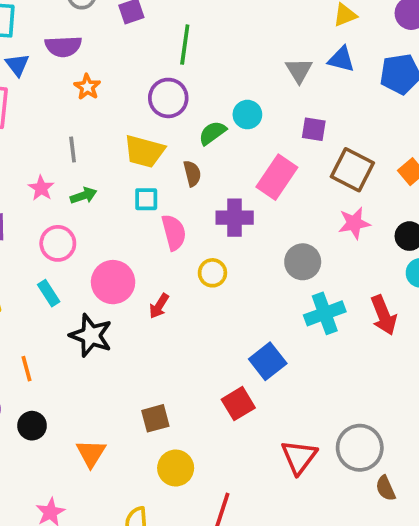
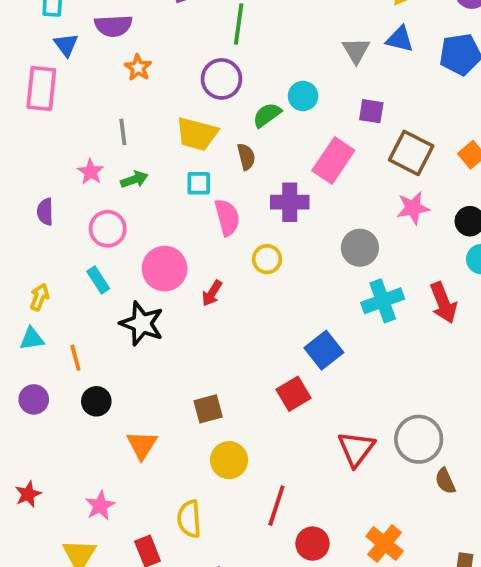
black circle: (32, 426) -> (96, 401), moved

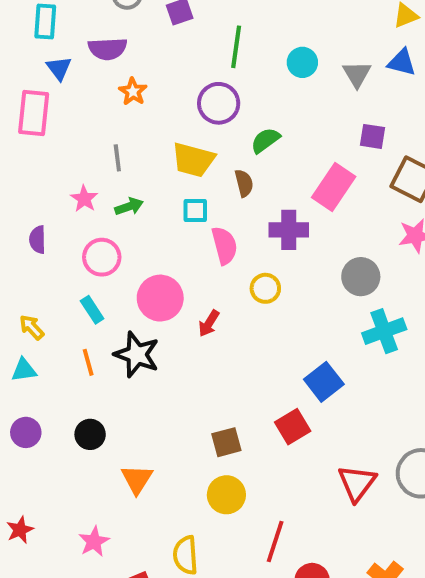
cyan circle: (303, 96) -> (302, 62), moved
yellow arrow: (39, 297) -> (32, 327), turned -64
orange line: (75, 358) -> (88, 362), moved
brown square: (208, 409) -> (226, 442), moved

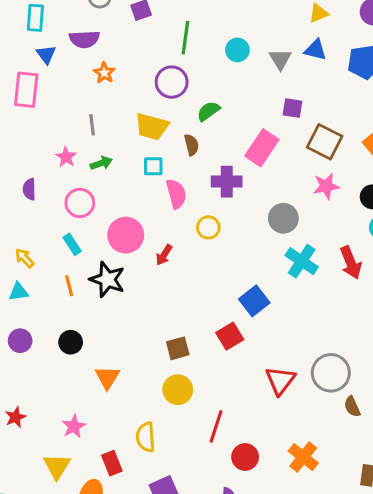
cyan cross: (384, 331) -> (302, 261), turned -36

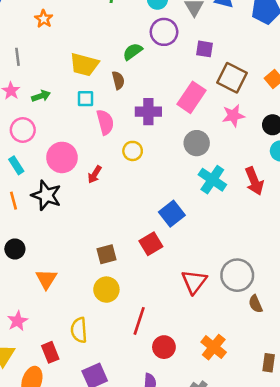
purple circle: (172, 82) -> (164, 32), moved
gray line: (92, 125) -> (18, 57), moved
pink rectangle: (262, 148) -> (191, 97), moved

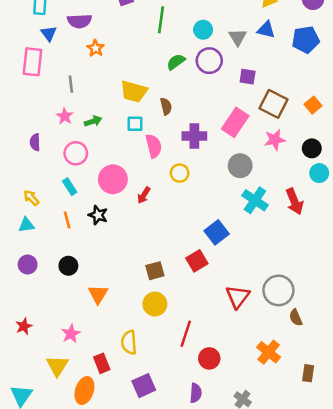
green semicircle: (133, 52) -> (176, 62), moved
black star: (46, 195) -> (98, 215), size x0.7
orange cross: (214, 347) -> (269, 352), moved

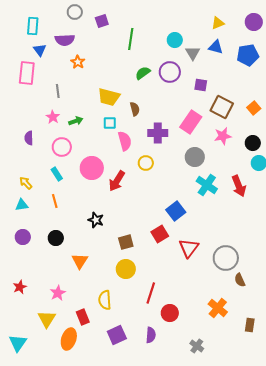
cyan circle: (203, 30) -> (175, 40), moved
red arrow: (144, 195) -> (117, 181), size x1.5
black star: (98, 215) -> (96, 220), moved
red triangle: (238, 297) -> (189, 248), moved
purple semicircle: (196, 393) -> (151, 335), moved

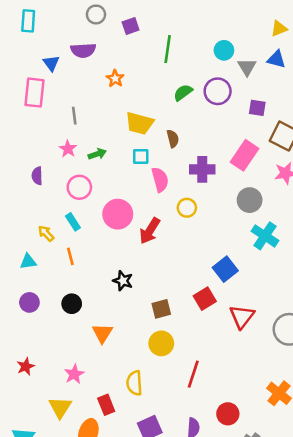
cyan rectangle: (33, 26) -> (28, 21), moved
orange star: (78, 62) -> (115, 78), moved
yellow arrow: (26, 183) -> (46, 233), moved
red circle: (170, 313) -> (228, 414), moved

